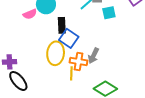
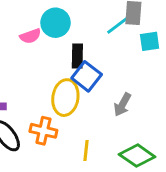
orange cross: (78, 62) -> (43, 131), moved
yellow line: (71, 73) -> (86, 150), moved

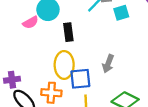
blue square: (87, 76) -> (80, 79), moved, turned -35

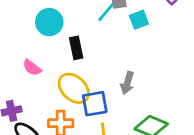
pink semicircle: (30, 22) -> (32, 68), moved, turned 70
yellow ellipse: (64, 65) -> (74, 88), turned -44

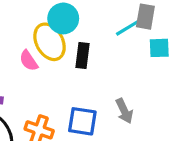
gray arrow: (127, 83) -> (124, 111), turned -60
yellow ellipse: (74, 88) -> (50, 42), moved

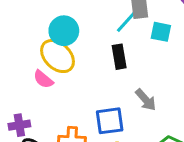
cyan square: (159, 48) -> (161, 32), turned 30
black rectangle: (82, 56) -> (119, 57), moved

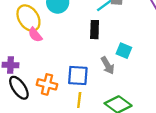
cyan square: (161, 32) -> (124, 51), moved
yellow ellipse: (58, 56) -> (28, 18), moved

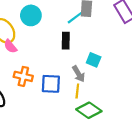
orange cross: (47, 84) -> (23, 76), moved
yellow line: (79, 100) -> (77, 91), moved

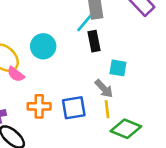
cyan circle: (31, 15) -> (43, 46), moved
black rectangle: (66, 41) -> (94, 41), moved

